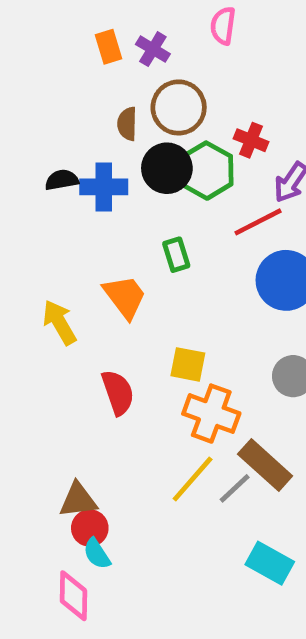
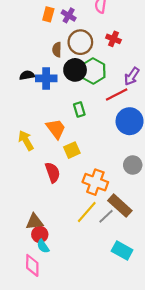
orange rectangle: (108, 47) -> (48, 14), turned 32
red cross: (251, 140) -> (113, 39), moved
yellow square: (188, 364) -> (72, 150), moved, turned -35

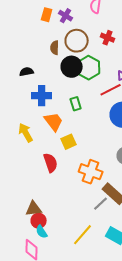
blue cross: (46, 78) -> (42, 96), moved
yellow line: (87, 212) -> (83, 235), moved

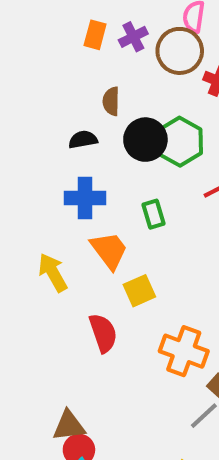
purple cross: (66, 16) -> (133, 37), turned 32
brown circle: (77, 41) -> (180, 51), moved
black semicircle: (27, 72) -> (83, 140), moved

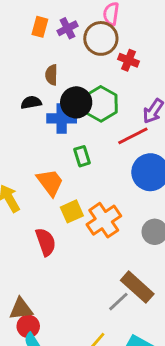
blue cross: (85, 198) -> (62, 118), moved
orange cross: (184, 351) -> (104, 220), moved, turned 36

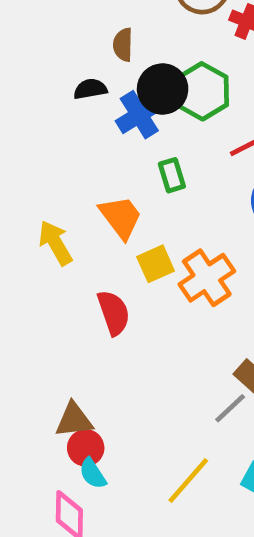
blue cross: (62, 118) -> (139, 115), turned -32

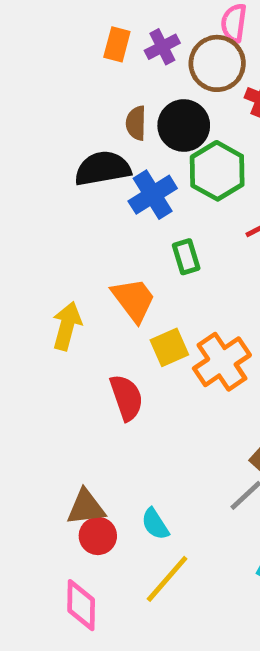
black semicircle: (90, 89) -> (103, 168), size x1.6
black circle: (163, 89) -> (184, 126), moved
yellow arrow: (55, 243) -> (67, 326), turned 45
cyan semicircle: (93, 473) -> (155, 524), moved
yellow line: (188, 480) -> (167, 579), moved

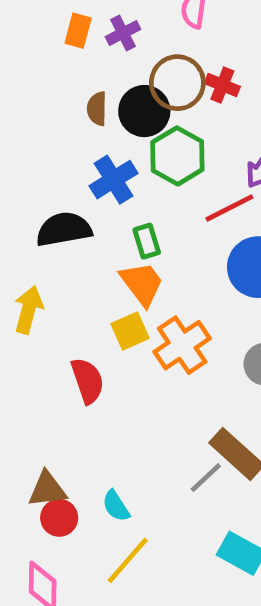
brown circle: (217, 63) -> (177, 83), moved
black semicircle: (103, 168) -> (64, 229), moved
orange trapezoid: (134, 300) -> (142, 284), moved

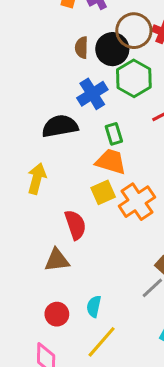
orange trapezoid: (142, 284) -> (111, 162), turned -36
brown triangle: (47, 489) -> (57, 260), moved
cyan semicircle: (116, 506) -> (94, 306), turned 45

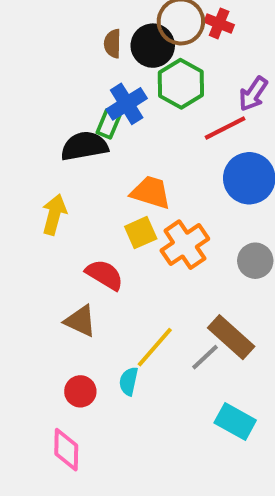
green rectangle: (114, 134) -> (108, 124), moved, turned 40
red semicircle: (75, 225) -> (104, 275), turned -40
brown triangle: (57, 260) -> (80, 321), turned 32
yellow line: (102, 342) -> (155, 347), moved

